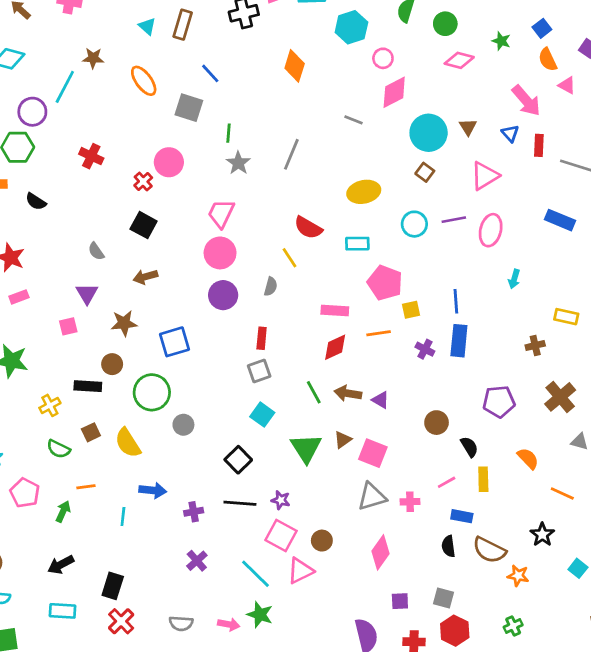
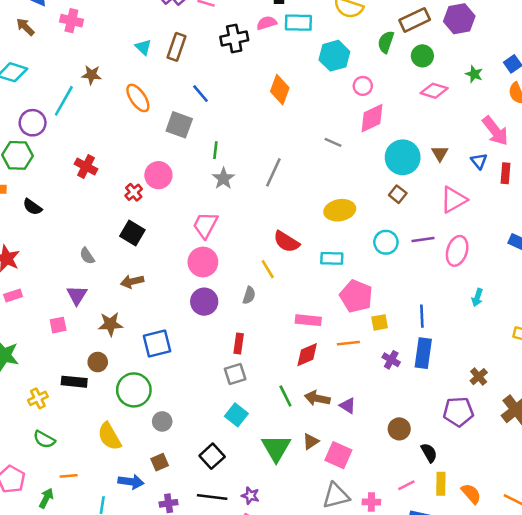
brown cross: (535, 345) -> (479, 377), moved, turned -30
brown square: (91, 432) -> (160, 462), moved
orange semicircle: (528, 458) -> (471, 494), moved

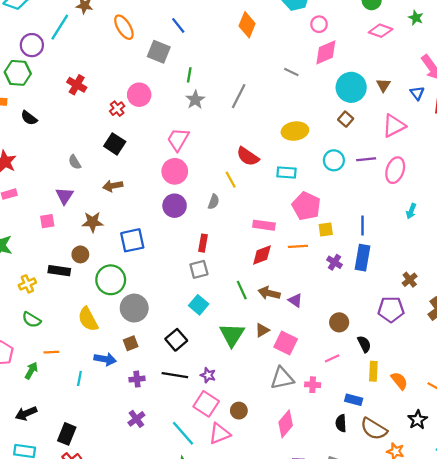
gray circle: (162, 421) -> (134, 308), size x1.6
pink line: (406, 485) -> (332, 358), moved

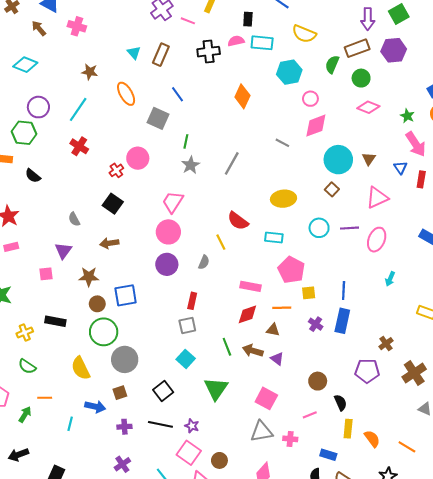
green star: (416, 18) -> (407, 116), moved
cyan line: (60, 27) -> (78, 109), moved
brown circle: (80, 254) -> (97, 304), moved
brown triangle: (262, 330) -> (273, 330), moved, turned 40

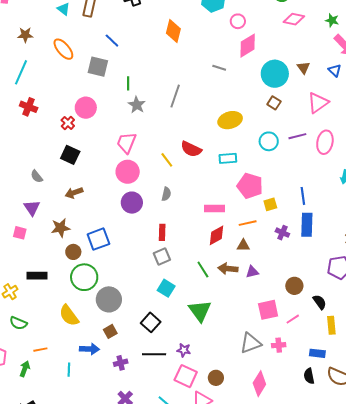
yellow line: (221, 242) -> (167, 160), moved
pink square: (46, 274) -> (20, 233), turned 32
purple triangle: (277, 359) -> (252, 272), turned -40
pink square: (266, 398) -> (268, 310), moved, turned -30

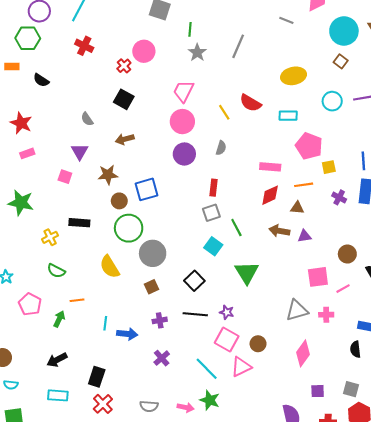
green line: (203, 269) -> (236, 227), moved
blue arrow: (89, 349) -> (127, 334), moved

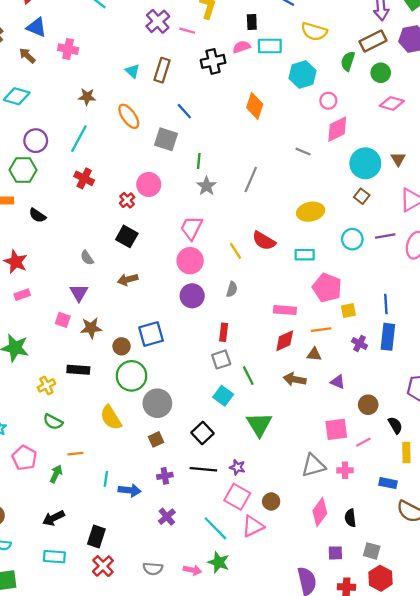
brown star: (108, 175) -> (91, 328), moved
purple triangle: (304, 236) -> (338, 382), moved, turned 32
black semicircle: (355, 349) -> (350, 518), moved

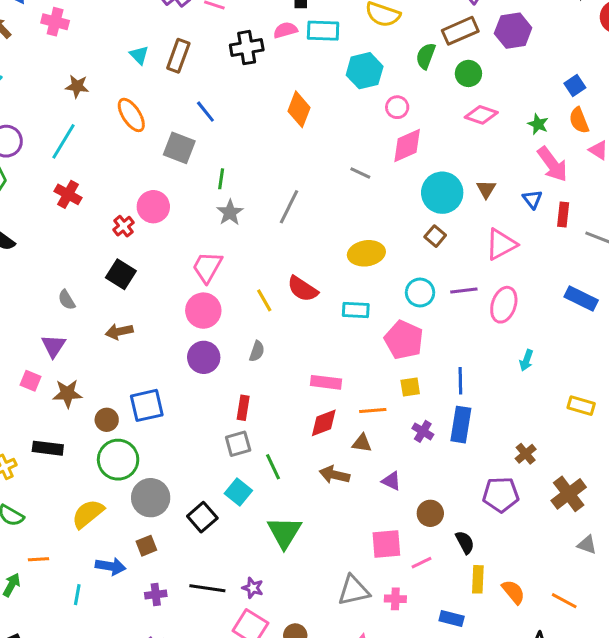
pink pentagon: (327, 288) -> (404, 340), moved
yellow semicircle: (111, 418) -> (88, 514), turned 80
black square: (203, 433) -> (202, 517), moved
blue arrow: (130, 490) -> (111, 566), moved

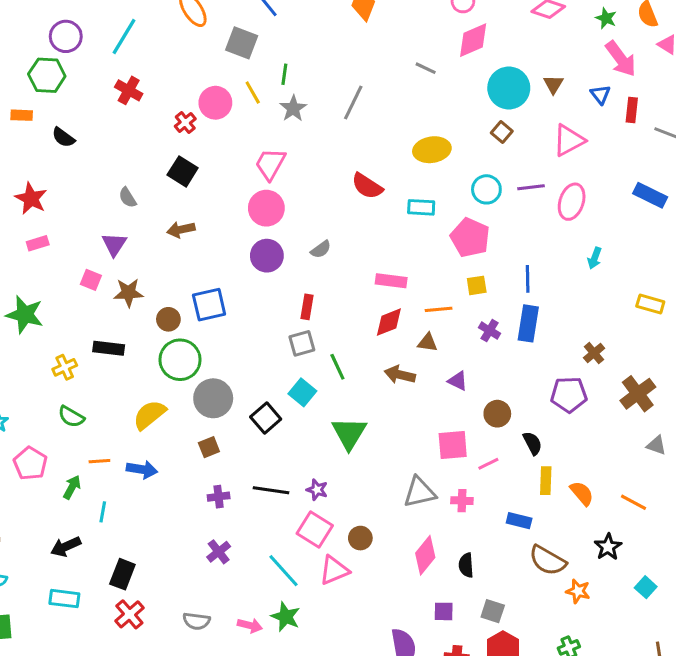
yellow line: (264, 300) -> (253, 93), moved
gray semicircle: (257, 351) -> (321, 249), turned 35
blue arrow: (111, 566) -> (142, 470), moved
cyan line: (77, 595) -> (103, 512), moved

